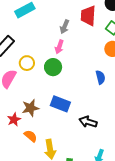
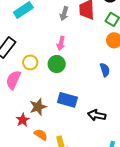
gray arrow: (65, 27) -> (64, 14), moved

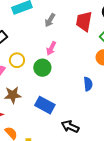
gray arrow: (64, 14) -> (50, 20), moved
brown star: (38, 107) -> (13, 95), moved

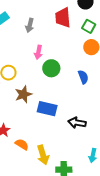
green circle: (42, 68) -> (51, 68), moved
brown star: (13, 95) -> (23, 94), moved

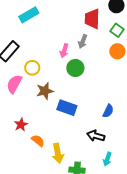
gray arrow: (30, 25) -> (83, 41), moved
blue semicircle: (83, 77) -> (108, 111), moved, turned 40
black arrow: (77, 123) -> (96, 136), moved

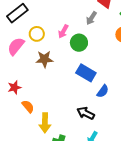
pink arrow: (64, 51) -> (63, 31), moved
blue rectangle: (67, 108) -> (86, 73), moved

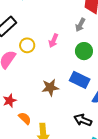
green circle: (79, 43) -> (84, 51), moved
brown star: (44, 59) -> (50, 87), moved

